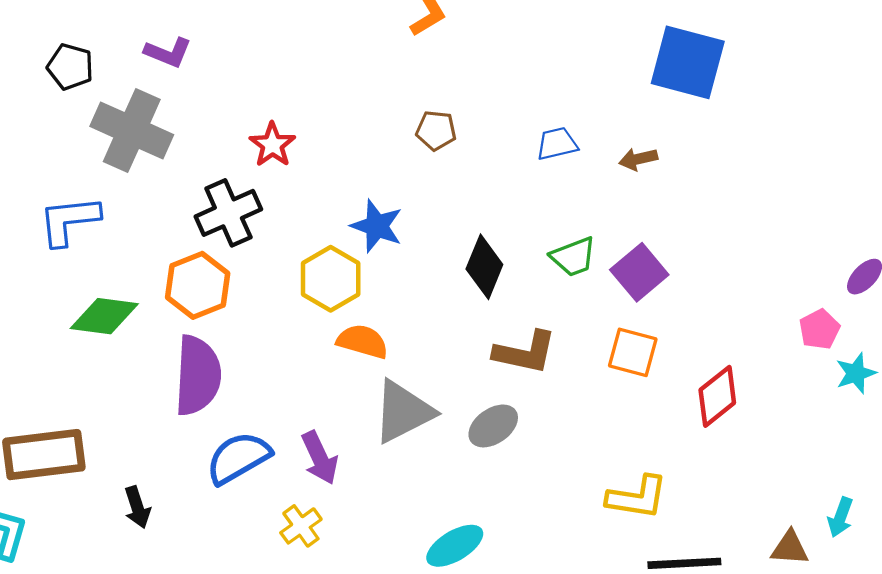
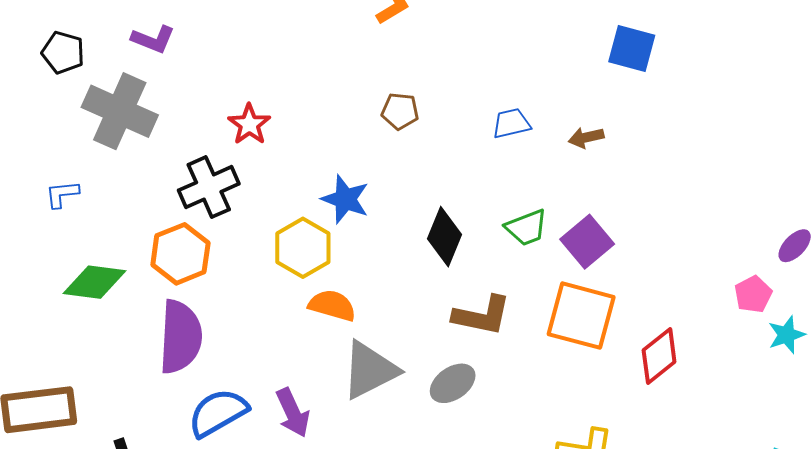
blue square: (688, 62) -> (632, 48), size x0.7
blue L-shape: (69, 221) -> (62, 194), size x0.6
orange square: (633, 352) -> (581, 316), size x1.5

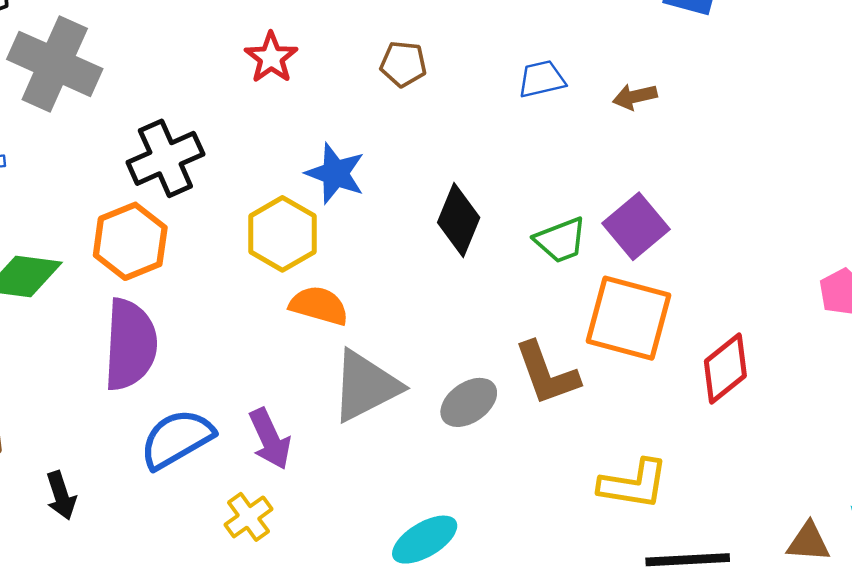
red star: (249, 124) -> (271, 58), moved
green trapezoid: (526, 228) -> (561, 240), moved
brown L-shape: (482, 316) -> (547, 373), moved, turned 58

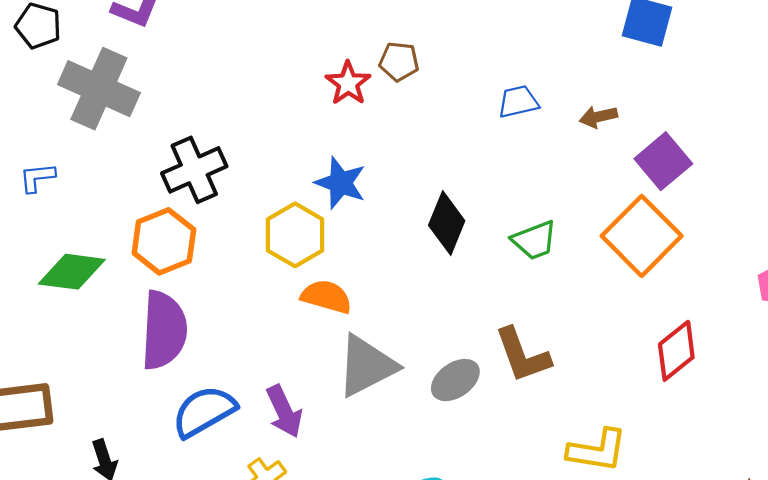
red star: (271, 58) -> (348, 83), moved
brown pentagon: (403, 64) -> (399, 62), moved
purple square: (636, 226) -> (663, 161), moved
orange square: (629, 318) -> (642, 236), moved, turned 30

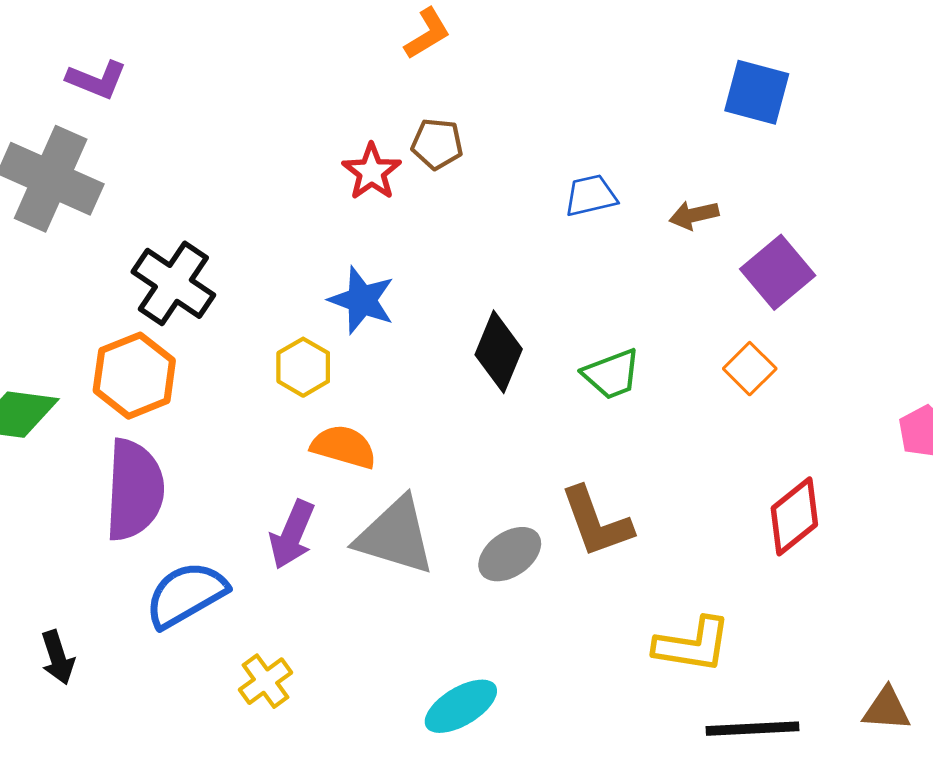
black cross: (194, 170) -> (173, 283), turned -32
yellow hexagon: (295, 235) -> (303, 367), size x0.7
orange square: (642, 236) -> (750, 369), size x0.5
gray triangle: (367, 366) -> (395, 536), turned 44
purple arrow: (284, 411) -> (292, 535), moved, turned 48

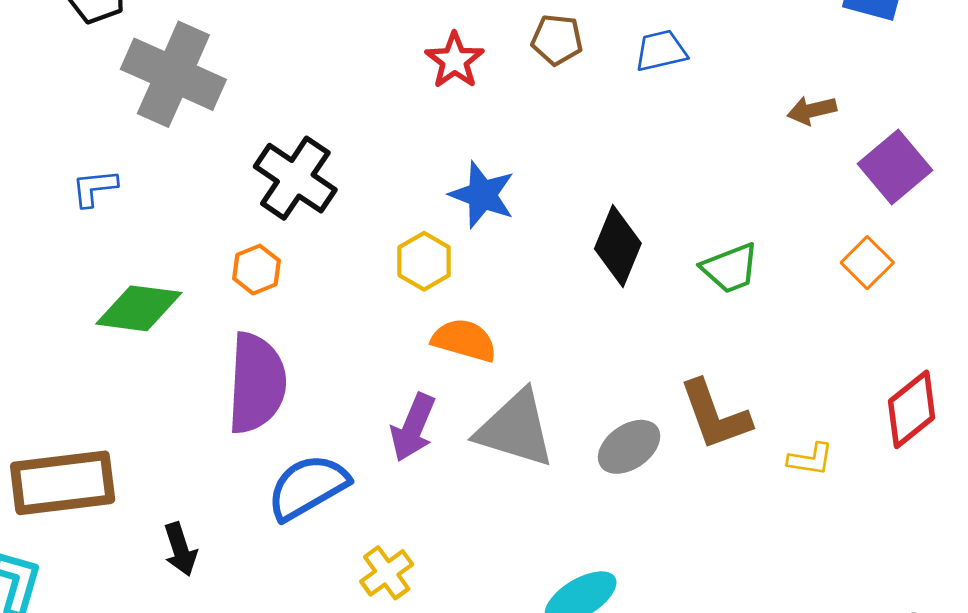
red star: (372, 172) -> (455, 60), moved
blue trapezoid: (591, 196) -> (661, 51), moved
orange hexagon: (134, 376) -> (257, 270), size x0.6
yellow L-shape: (693, 645) -> (810, 459), moved, size x0.6

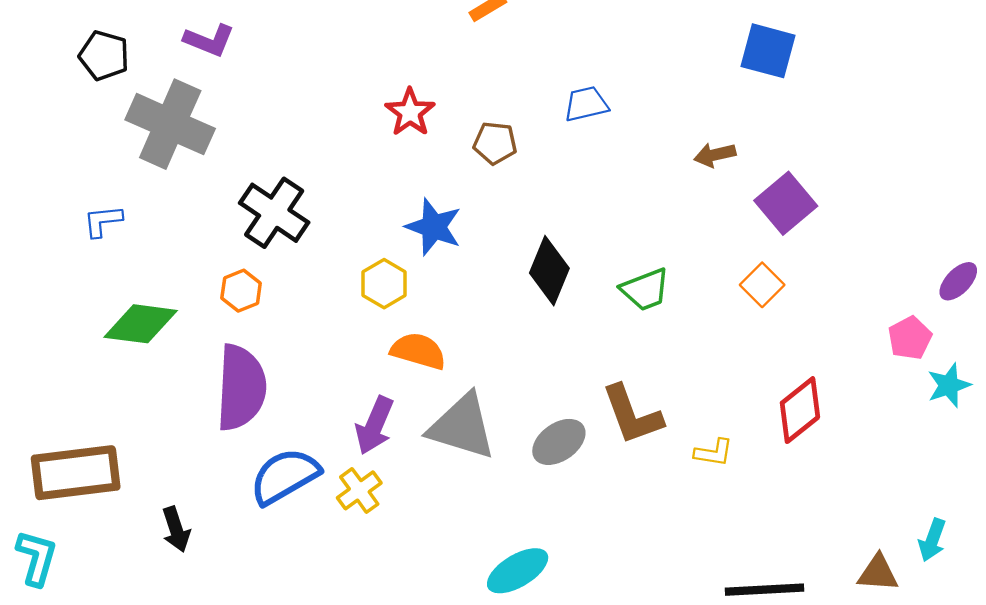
brown pentagon: (557, 40) -> (495, 143), moved
yellow cross: (387, 573) -> (359, 490), moved

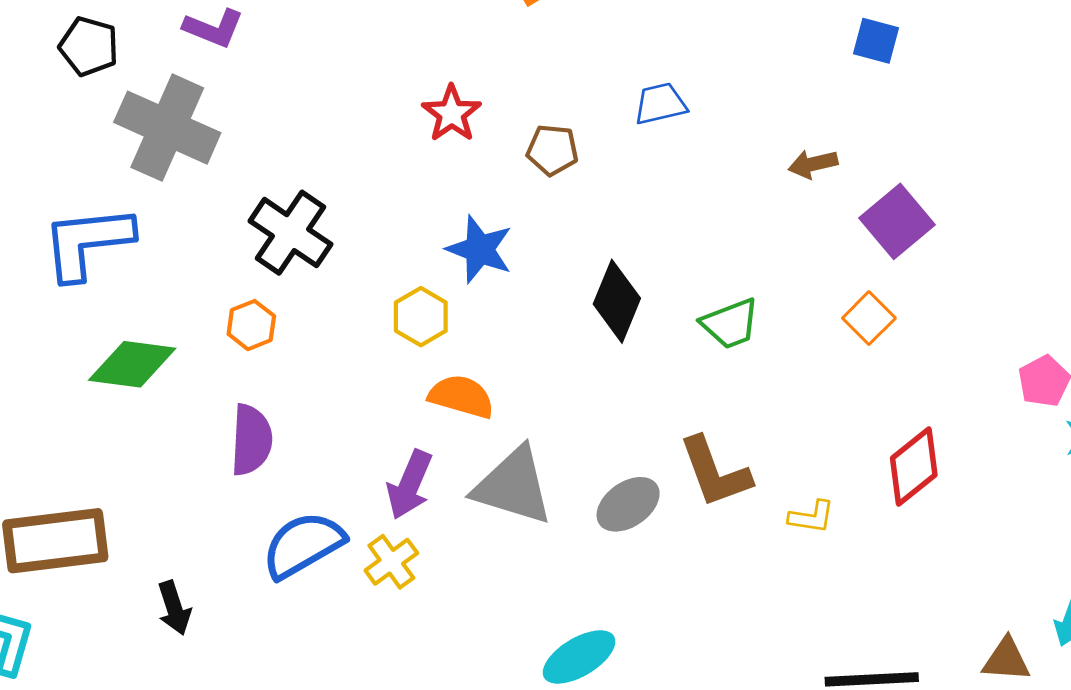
blue square: (768, 51) -> (876, 41), size x0.7
blue L-shape: (103, 221) -> (87, 242), size x2.0
purple semicircle: (241, 388) -> (251, 440), size x0.7

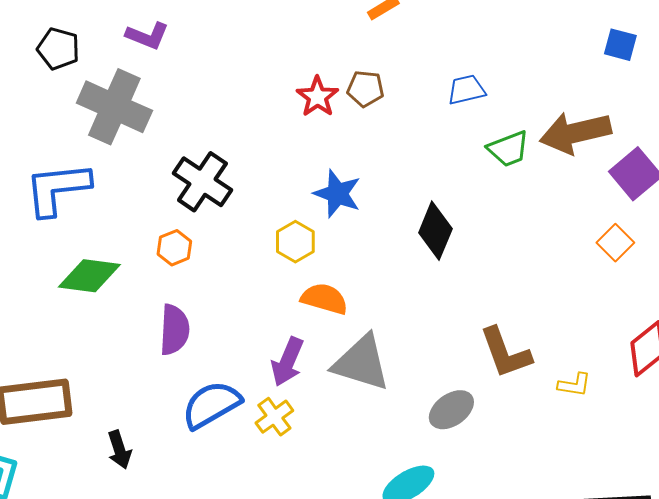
brown pentagon: (552, 150) -> (365, 89), moved
brown arrow: (813, 164) -> (575, 133), size x2.0
green trapezoid: (730, 324) -> (508, 149), moved
gray ellipse: (628, 504) -> (451, 410), moved

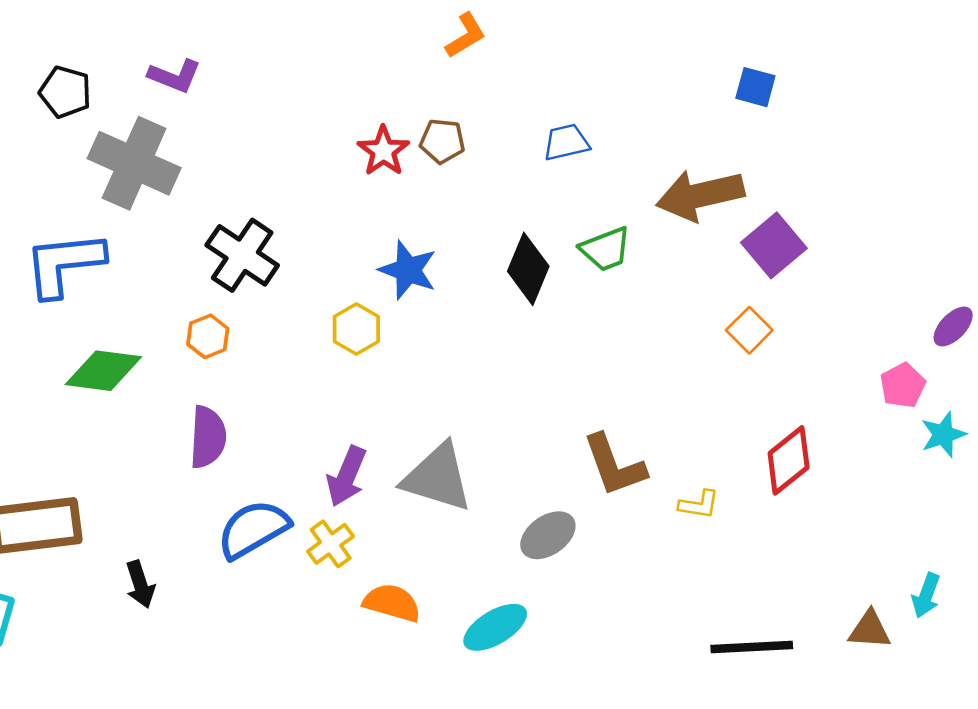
green trapezoid: (508, 149) -> (606, 249), moved
black diamond: (435, 231) -> (528, 269), moved
orange semicircle: (324, 299) -> (392, 603), moved

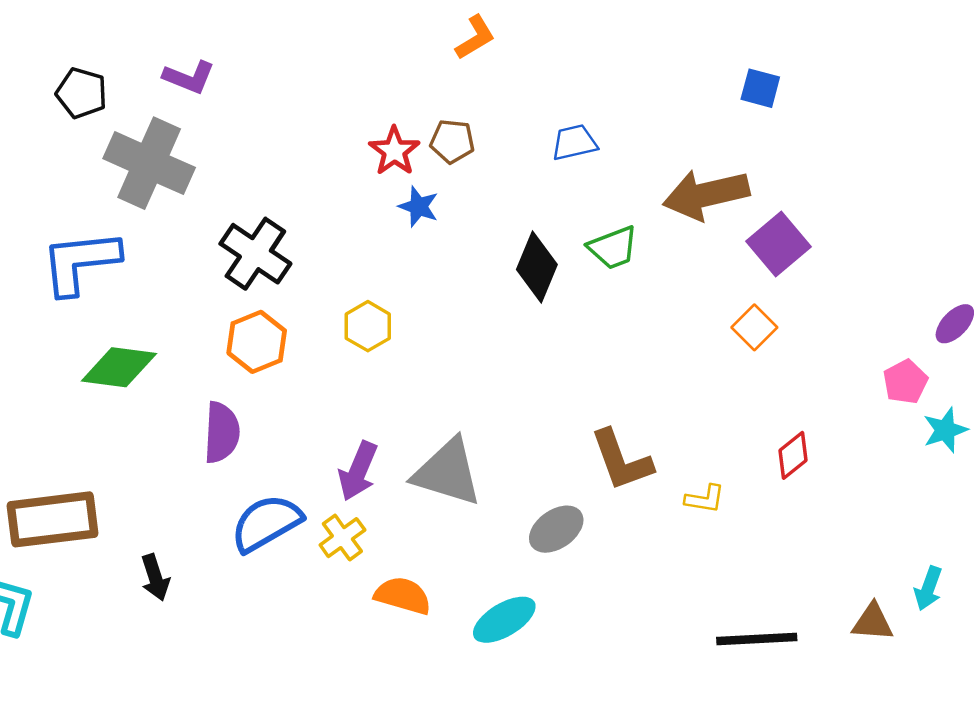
blue star: (408, 270) -> (419, 207), moved, size x0.7
orange hexagon: (208, 336) -> (257, 342), moved, size x1.4
red diamond: (789, 460) -> (793, 455), size x0.7

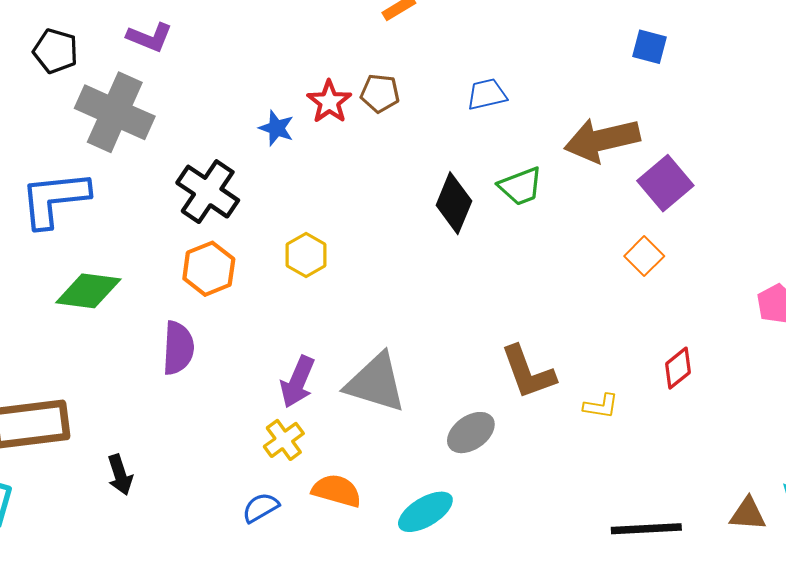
blue star: (419, 207) -> (276, 128), moved
blue semicircle: (266, 523) -> (261, 508), moved, size x0.6

